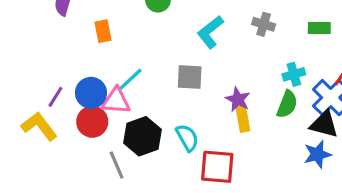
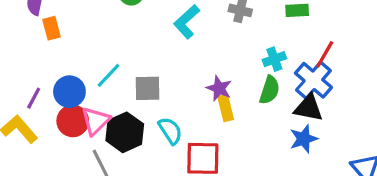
orange rectangle: (103, 31) -> (52, 28), moved
gray square: (190, 77) -> (148, 88), moved
pink triangle: (116, 101) -> (95, 121), moved, turned -44

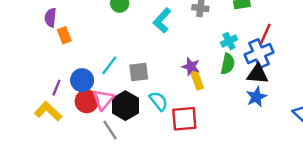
blue cross: (313, 80) -> (259, 53), turned 32

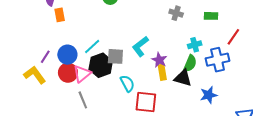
cyan L-shape: (162, 20) -> (140, 46), moved
red line: (265, 34) -> (233, 37), moved
black triangle: (258, 74) -> (183, 78), moved
black hexagon: (125, 106) -> (101, 65), moved

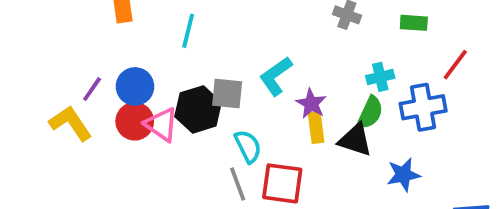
cyan line: (92, 47) -> (188, 31), moved, turned -36
pink triangle: (82, 74) -> (161, 124), turned -48
gray line: (83, 100) -> (238, 184), moved

